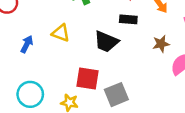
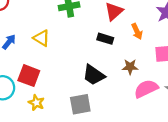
black trapezoid: (106, 42) -> (94, 75), moved
red square: (87, 78) -> (29, 76), moved

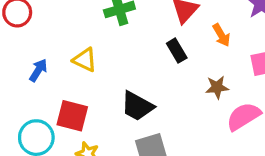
black rectangle: (105, 39) -> (177, 51), turned 49
black trapezoid: (94, 75) -> (137, 106), moved

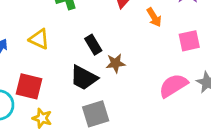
black rectangle: (177, 51) -> (93, 45), moved
brown star: (217, 87) -> (115, 63), moved

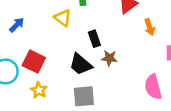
yellow triangle: (39, 39) -> (63, 18), moved
pink semicircle: (173, 86) -> (153, 87), turned -85

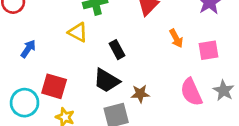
orange arrow: (150, 27) -> (176, 38), moved
brown star: (109, 58) -> (140, 94), moved

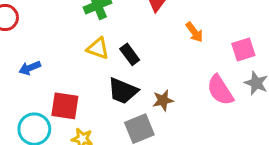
yellow triangle: (78, 32) -> (98, 48), moved
blue arrow: (28, 49) -> (30, 68), turned -138
pink square: (209, 50) -> (243, 50), moved

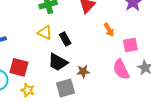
pink square: (243, 50) -> (130, 45), moved

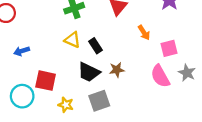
brown star: (83, 71) -> (117, 70), moved
yellow star: (28, 90) -> (66, 105), moved

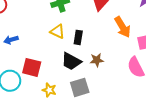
orange arrow: (144, 32) -> (123, 27), size x1.5
black rectangle: (96, 46) -> (78, 37), turned 40

